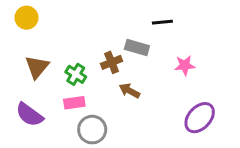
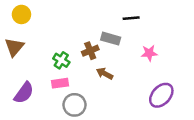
brown triangle: (37, 67) -> (14, 47), moved
purple semicircle: (29, 115) -> (24, 93), turned -90

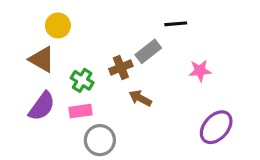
yellow circle: (21, 14) -> (58, 25), moved
gray rectangle: (111, 39) -> (148, 51), turned -54
brown triangle: (14, 47) -> (42, 59), moved, turned -40
purple semicircle: (24, 93) -> (42, 106), moved

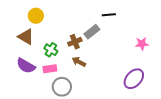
pink star: (200, 71) -> (142, 44), moved
brown arrow: (140, 98) -> (79, 62), moved
purple semicircle: (42, 106) -> (26, 66), turned 84

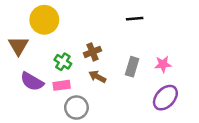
yellow circle: (36, 16) -> (44, 20), size x1.5
gray rectangle: (92, 32) -> (132, 67), moved, turned -35
brown triangle: (26, 37) -> (18, 46), moved, turned 30
pink star: (142, 44) -> (163, 64), moved

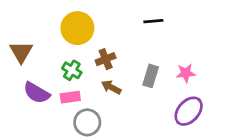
yellow circle: (44, 20) -> (77, 28), moved

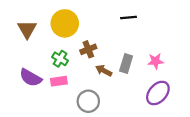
brown triangle: (21, 52) -> (27, 29), moved
brown arrow: (111, 87) -> (104, 71), moved
gray circle: (87, 122) -> (88, 101), moved

